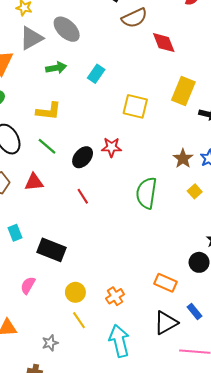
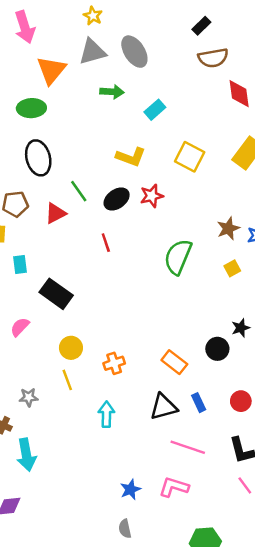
yellow L-shape: (49, 111) -> (131, 157), moved
green line: (47, 146) -> (79, 191), moved
red star: (111, 147) -> (152, 196), turned -30
red triangle: (34, 182) -> (55, 213), turned -36
cyan arrow: (119, 341) -> (106, 414), size x0.7

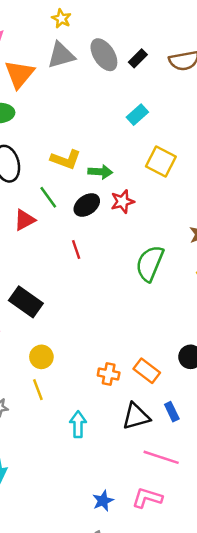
black rectangle: (201, 26) -> (138, 58), moved
green arrow: (112, 92) -> (100, 172), moved
cyan rectangle: (155, 110) -> (137, 115), moved
yellow L-shape: (131, 157) -> (66, 159), moved
orange cross: (114, 363) -> (109, 374), moved, turned 30

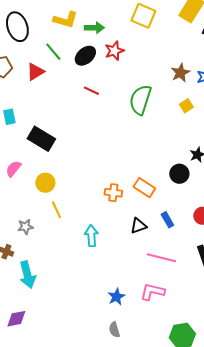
red line: (76, 249) -> (91, 91), moved, turned -42
yellow circle: (41, 357) -> (45, 183), moved
black triangle: (136, 416) -> (138, 226), size x0.7

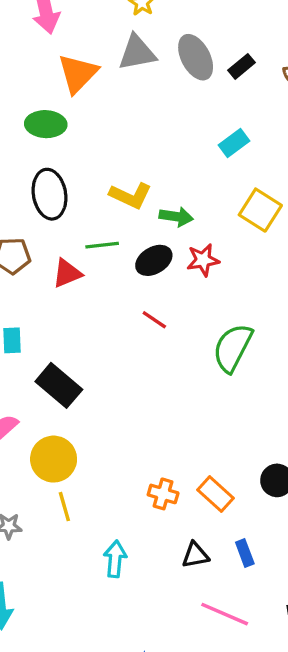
green line: (53, 52) -> (102, 245), turned -66
yellow circle: (45, 183) -> (54, 459), size x1.4

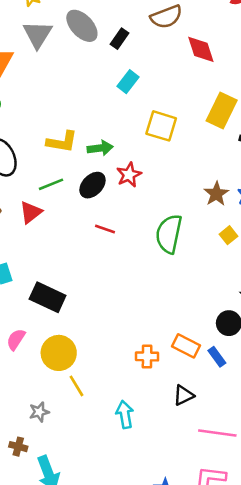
gray triangle: (137, 53) -> (38, 34), turned -32
black rectangle: (241, 66) -> (120, 39), moved
blue rectangle: (245, 553) -> (217, 357), moved

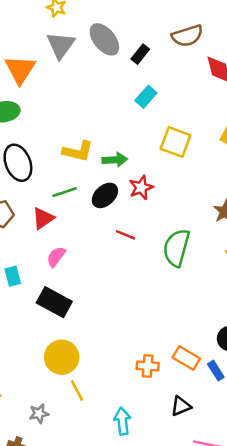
red line: (105, 229) -> (126, 235), moved
pink semicircle: (16, 339) -> (56, 257), moved

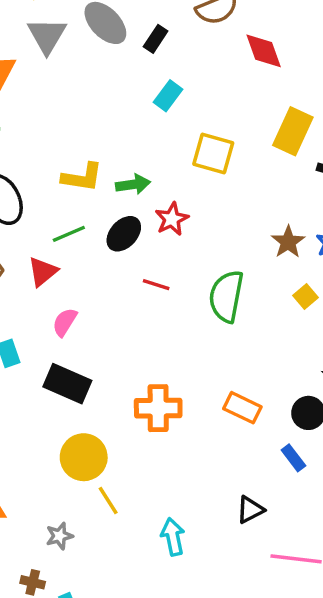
orange rectangle: (186, 358) -> (242, 408), moved
orange cross: (148, 366) -> (158, 408), moved, size x1.5

